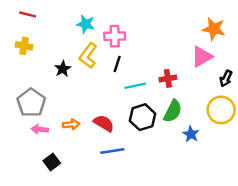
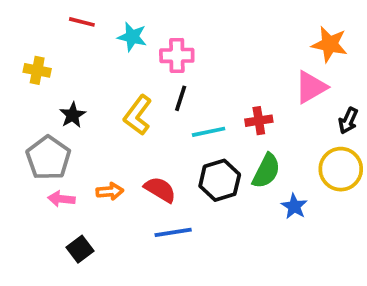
red line: (28, 14) -> (82, 22), moved
yellow L-shape: (88, 56) -> (138, 115), moved
black star: (63, 69) -> (73, 115), moved

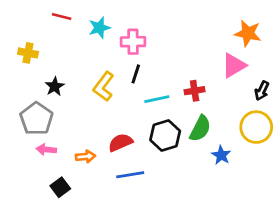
cyan star: (132, 37) -> (99, 28), turned -30
red semicircle: (160, 190) -> (120, 142), turned -55
orange arrow: (110, 191) -> (85, 156), moved

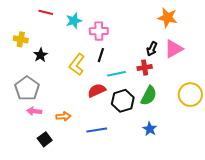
orange star: (248, 33) -> (167, 18), moved
black star: (55, 86) -> (41, 55), moved
black arrow: (262, 91) -> (152, 49), moved
red semicircle: (120, 142) -> (97, 90), moved
blue star: (221, 155) -> (150, 129), moved

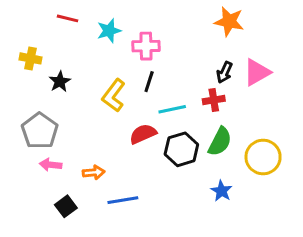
orange star: (167, 18) -> (229, 21), moved
yellow circle: (190, 95) -> (263, 157), moved
blue line: (97, 130) -> (123, 200), moved

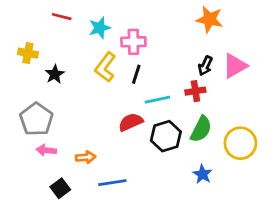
yellow L-shape: (114, 95) -> (105, 67), moved

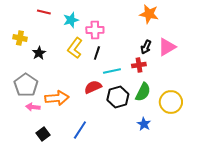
orange arrow: (86, 157) -> (57, 98), moved, size x1.6
blue line: (112, 183) -> (80, 130), turned -48

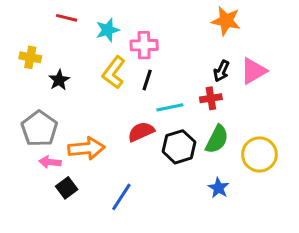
black square: (43, 134) -> (67, 188), moved

